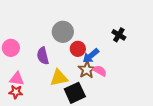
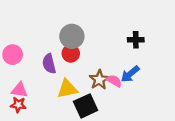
black cross: (119, 35) -> (136, 40), turned -32
red circle: (78, 49) -> (71, 53), moved
blue arrow: (91, 56) -> (130, 74), moved

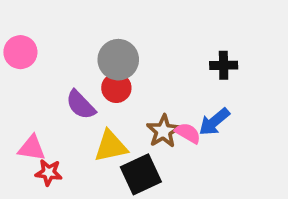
pink circle: (13, 55) -> (20, 52), moved
purple semicircle: (49, 64) -> (81, 105), turned -30
red star: (18, 105) -> (49, 173), moved

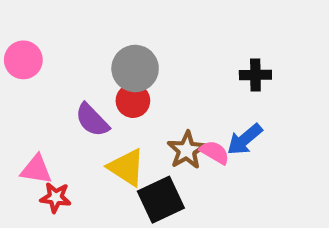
yellow triangle: (111, 146) -> (126, 167), turned 45

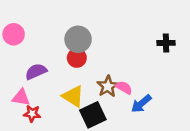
black cross: (255, 75) -> (166, 43), moved
purple semicircle: (92, 120) -> (36, 71), moved, turned 110
blue arrow: (245, 139) -> (141, 104), moved

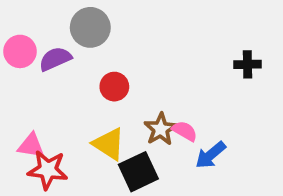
gray circle: (78, 39) -> (90, 27), moved
purple semicircle: (36, 71) -> (55, 59), moved
red star: (32, 114) -> (48, 170), size x1.5

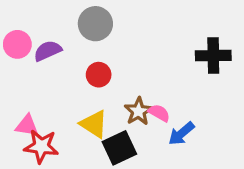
gray circle: (90, 27) -> (95, 24), moved
black cross: (248, 64) -> (213, 56), size x1.5

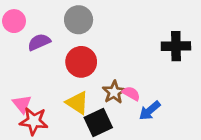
pink circle: (17, 44) -> (14, 21), moved
red circle: (99, 75) -> (81, 62), size x1.5
pink triangle: (27, 126) -> (22, 104), turned 42

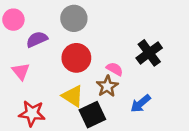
black cross: (176, 46) -> (149, 53), moved, turned -35
pink semicircle: (131, 93) -> (115, 69), moved
pink triangle: (22, 104) -> (21, 71), moved

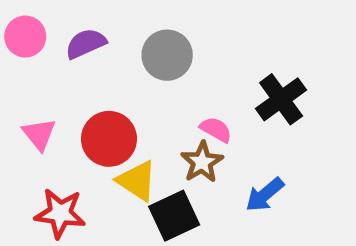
gray circle: (74, 18) -> (167, 55), moved
purple semicircle: (37, 39) -> (86, 44), moved
red circle: (76, 58) -> (109, 139), moved

